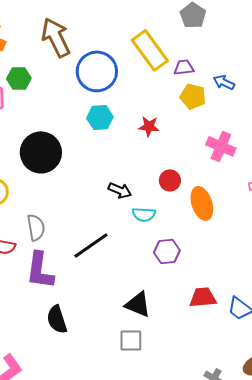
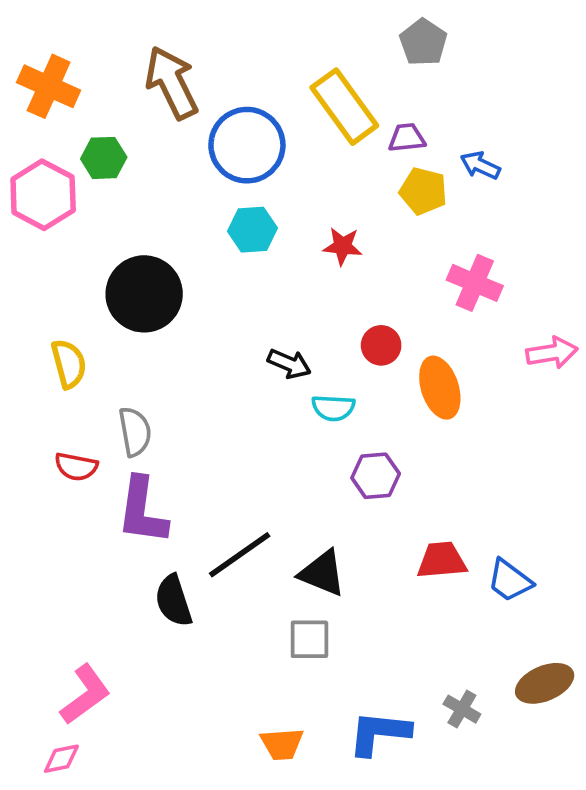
black line: (91, 245) -> (240, 555), moved

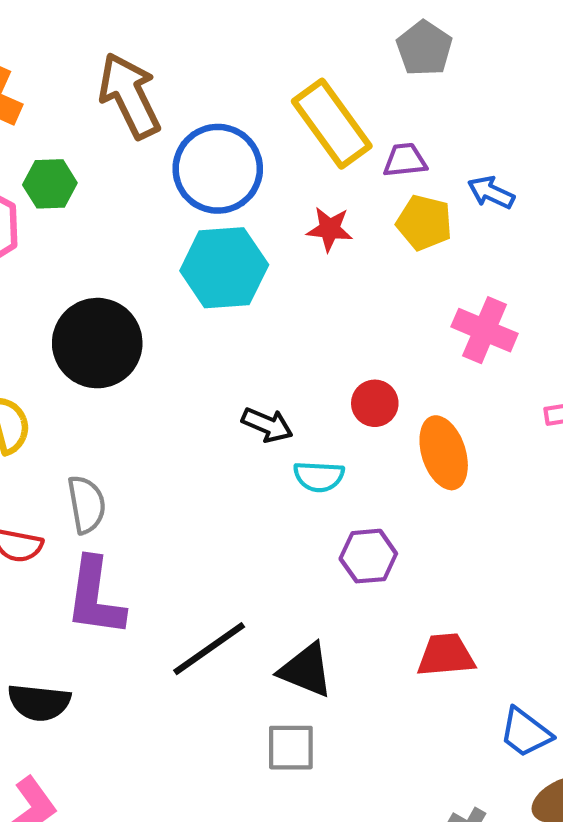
cyan hexagon: (252, 230) -> (224, 268), size x1.5
red star: (342, 246) -> (330, 229), moved
blue trapezoid: (510, 581) -> (525, 733), moved
black semicircle: (173, 601) -> (39, 702), moved, turned -66

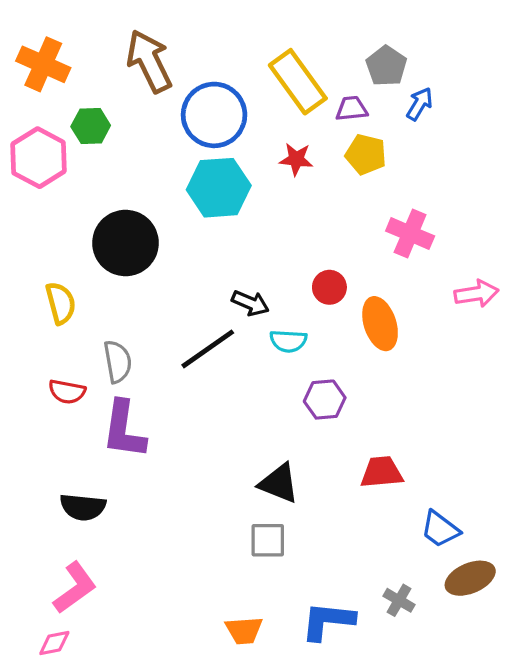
gray pentagon: (424, 48) -> (386, 66), moved
blue arrow: (491, 192) -> (420, 104), moved, turned 96
black line: (209, 649) -> (208, 349), moved

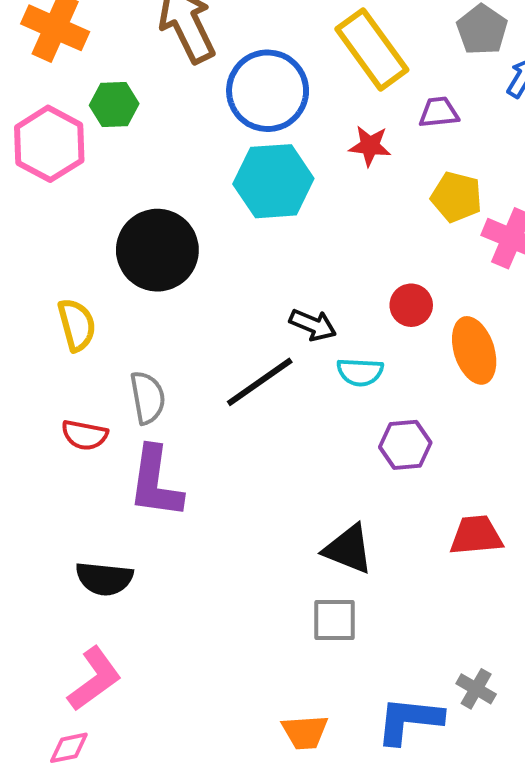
purple trapezoid: (352, 109) -> (439, 112), moved
yellow pentagon: (366, 154) -> (456, 197), moved
gray cross: (399, 600) -> (476, 689), moved

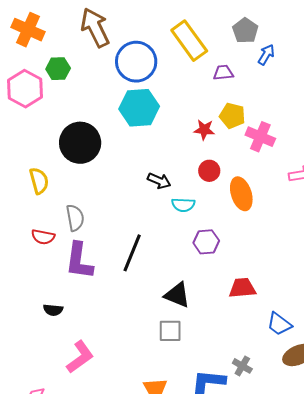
red star: (370, 146) -> (204, 130), moved
black line: (260, 382) -> (132, 253), moved, turned -33
black semicircle: (104, 579) -> (53, 310), size x0.7
pink L-shape: (94, 679) -> (80, 357), moved

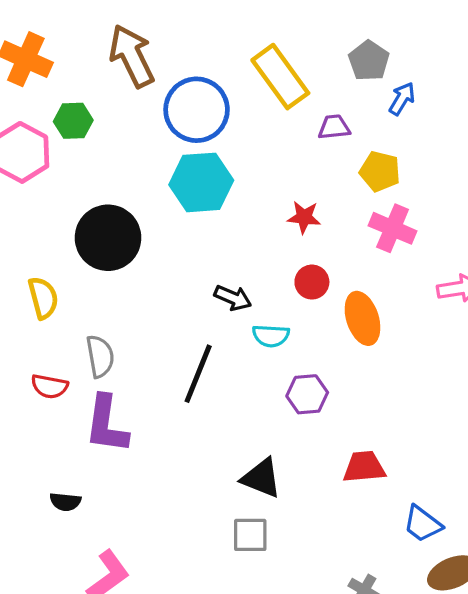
yellow pentagon: (232, 116) -> (380, 171), moved
black line: (132, 253) -> (198, 374), moved

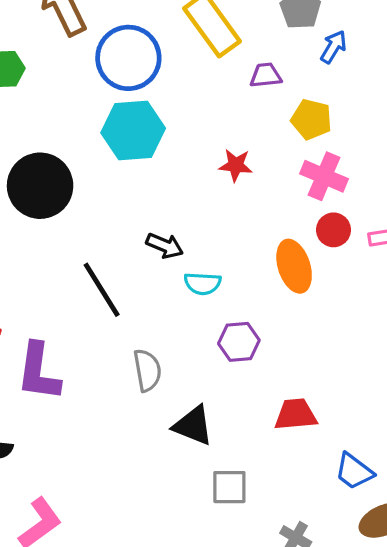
red circle: (312, 282) -> (334, 230), moved
gray semicircle: (100, 356) -> (147, 370), moved
black line: (198, 374) -> (102, 290), moved, turned -54
gray square: (250, 535) -> (229, 487), moved

